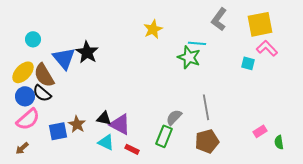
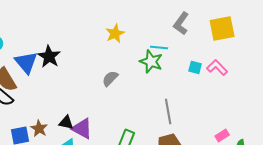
pink L-shape: (267, 48) -> (217, 67), moved
cyan square: (248, 63) -> (195, 67), moved
gray semicircle: (174, 117) -> (110, 78), moved

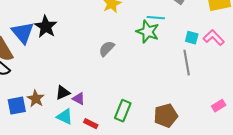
gray line: (168, 111) -> (187, 63), moved
black triangle: (66, 122) -> (63, 93), turned -35
purple triangle: (82, 128) -> (79, 99), size x0.6

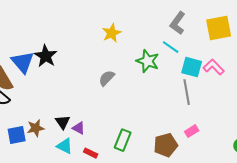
cyan line: (156, 18) -> (171, 47), moved, turned 30
cyan square: (192, 38) -> (192, 67), size x1.5
black triangle: (63, 93) -> (63, 122), turned -42
brown star: (36, 99) -> (36, 128), turned 30
pink rectangle: (219, 106) -> (192, 131), moved

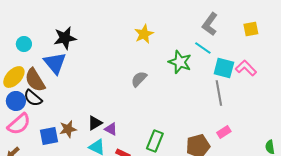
yellow square: (219, 28) -> (251, 29), size x0.6
black star: (46, 56) -> (65, 38), moved, turned 30
black triangle: (63, 122) -> (95, 123), turned 35

